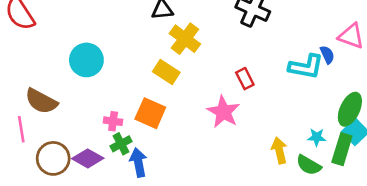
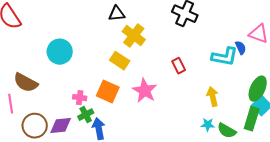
pink star: (223, 112) -> (145, 91), moved
cyan star: (317, 137) -> (208, 125), moved
yellow arrow: (279, 150) -> (213, 97), moved
purple diamond: (88, 158) -> (61, 126), turned -35

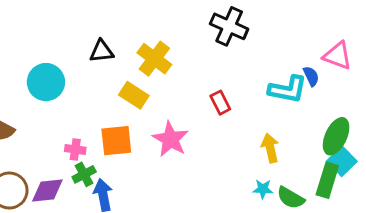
black triangle: (117, 14) -> (102, 51), moved
orange square: (108, 92) -> (116, 141), turned -30

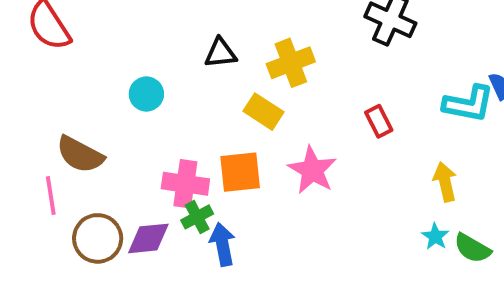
yellow cross: (154, 59) -> (291, 63), turned 32
cyan circle: (46, 82) -> (146, 94), size x0.7
pink cross: (75, 149) -> (185, 184), size x1.6
cyan star: (263, 189) -> (435, 236), turned 30

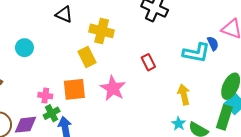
black triangle: (221, 53) -> (64, 14), moved, turned 30
yellow cross: (291, 63) -> (102, 31), turned 35
yellow rectangle: (264, 112) -> (87, 57), turned 30
pink cross: (185, 184) -> (45, 96), size x0.6

